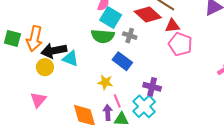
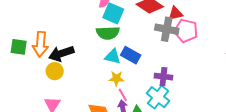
gray cross: (130, 36) -> (167, 29), moved, size x1.6
cyan triangle: (70, 58) -> (113, 57), moved
pink line: (117, 101) -> (123, 95), moved

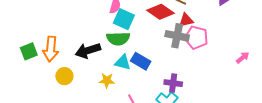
green square: (19, 47) -> (29, 51), turned -30
black arrow: (61, 54) -> (88, 51), moved
yellow star: (116, 78) -> (107, 80), moved

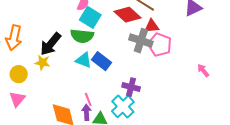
black arrow: (88, 51) -> (51, 44), turned -40
pink arrow: (243, 58) -> (203, 70), turned -96
yellow circle: (64, 76) -> (19, 74), moved
yellow star: (107, 80) -> (42, 63), moved

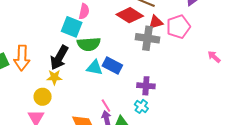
cyan square: (90, 17) -> (72, 27), moved
pink pentagon: (160, 45) -> (178, 27), moved, turned -30
yellow circle: (19, 74) -> (43, 97), moved
cyan cross: (123, 107) -> (141, 106), size x0.6

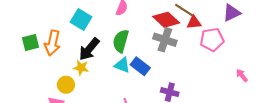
red triangle: (156, 22) -> (194, 22), moved
cyan square: (72, 27) -> (81, 20), moved
gray cross: (148, 38) -> (165, 40), moved
green semicircle: (89, 44) -> (121, 41), turned 100

